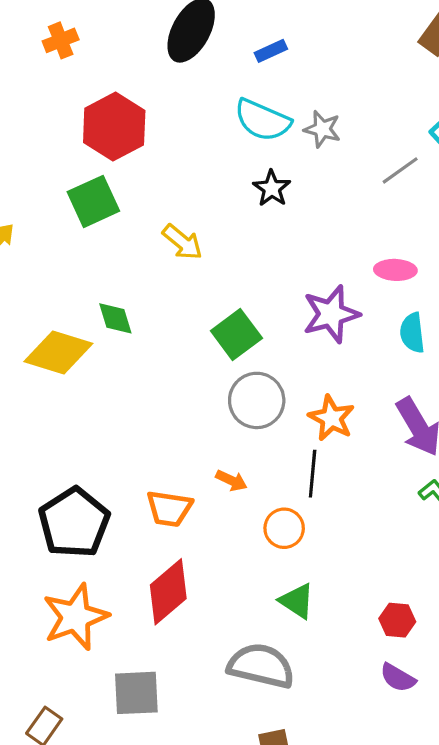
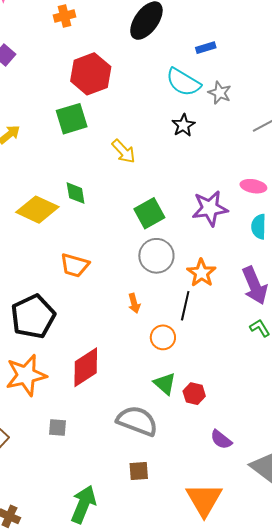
blue rectangle: (271, 51) -> (206, 48), moved
orange arrow: (231, 480) -> (134, 303), turned 42
orange trapezoid: (169, 508) -> (75, 265), moved
red hexagon: (397, 620) -> (194, 394), moved
gray square: (136, 693) -> (58, 427), size x0.6

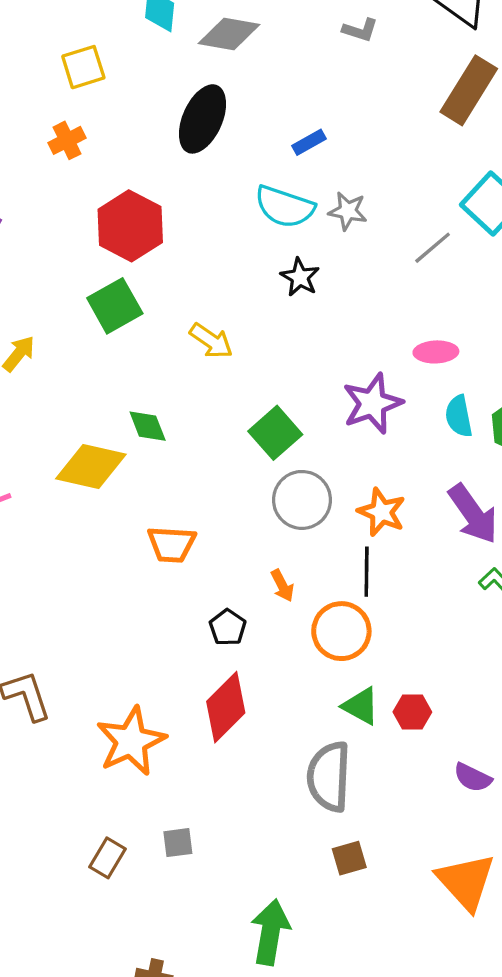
black pentagon: (33, 317) -> (228, 627), moved, size x0.5
orange circle: (163, 337) -> (341, 631), size x1.4
gray semicircle: (137, 421) -> (329, 777), turned -96
gray square: (58, 427) -> (178, 843), moved

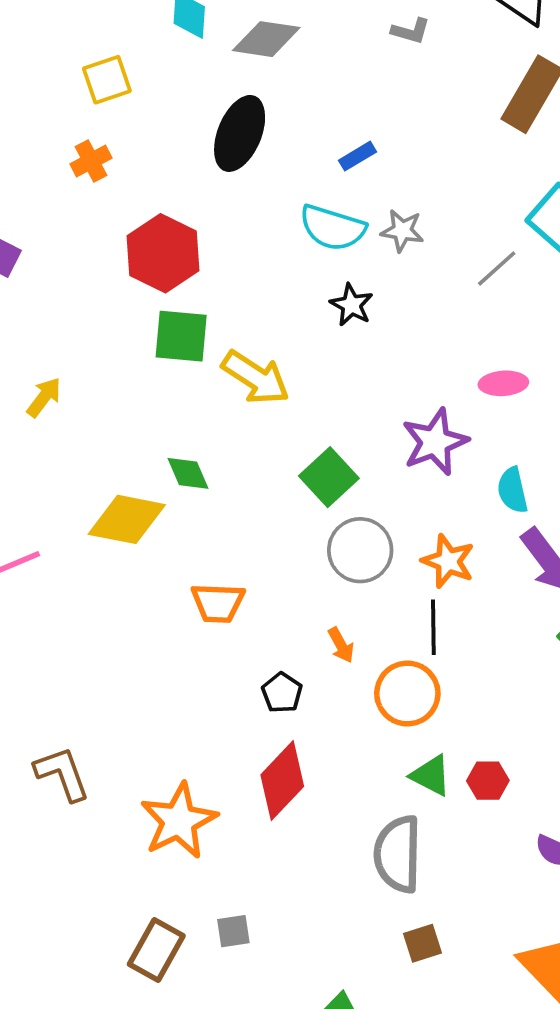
green square: (115, 306) -> (181, 336), moved, turned 36
yellow arrow: (211, 341) -> (256, 378), size x1.4
cyan semicircle: (459, 416) -> (513, 490), moved
brown rectangle: (107, 858) -> (156, 950), size x1.4

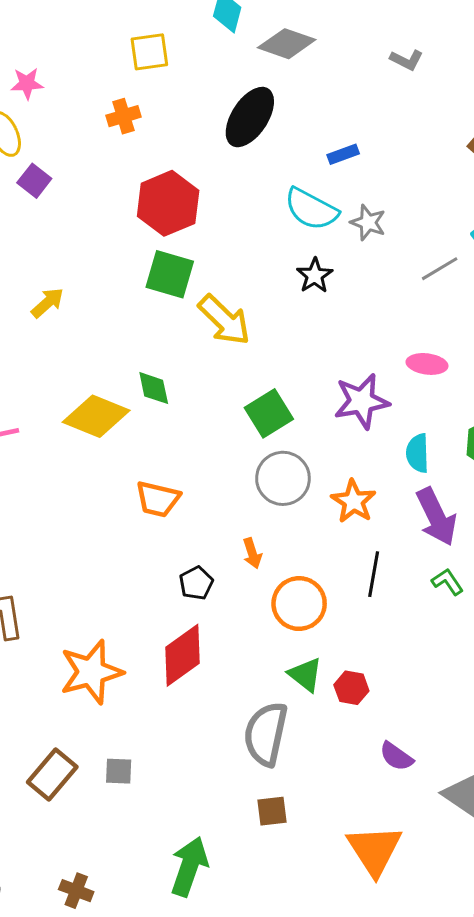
black line: (433, 627) -> (374, 574), moved

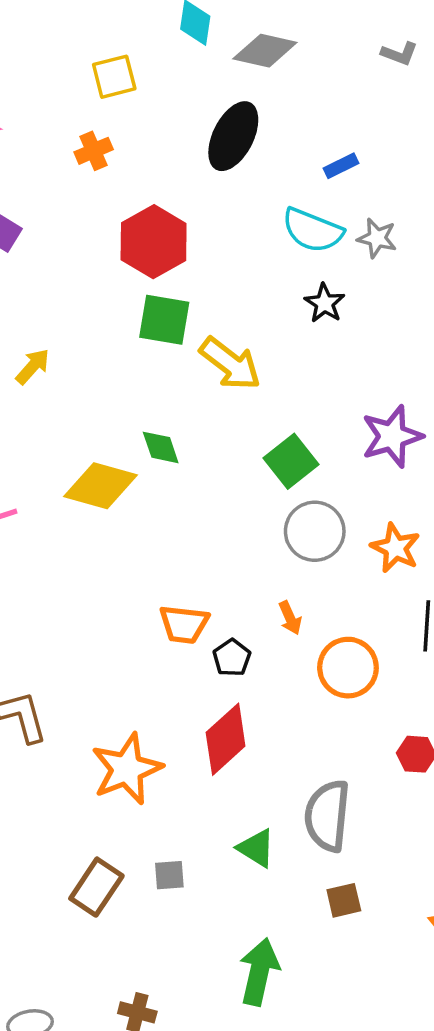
orange trapezoid: (158, 499) -> (184, 624), moved
green triangle: (305, 675) -> (256, 848), moved

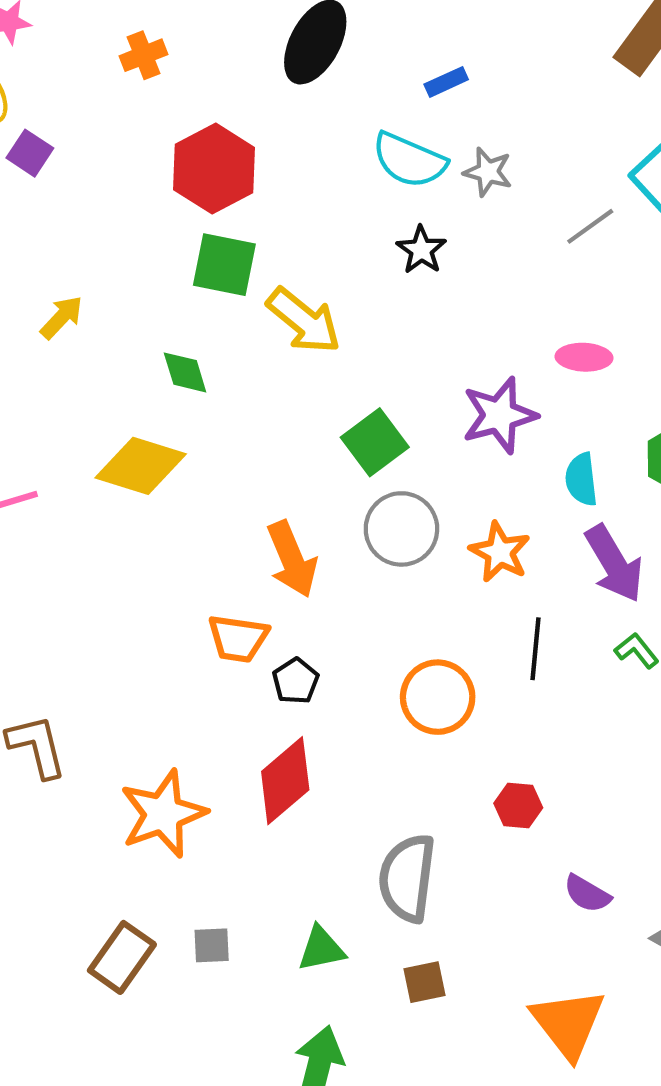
green diamond: (161, 447) -> (185, 372), moved
orange arrow: (290, 618) -> (292, 559), moved, size x1.8
green triangle: (256, 848) -> (321, 949), moved, turned -45

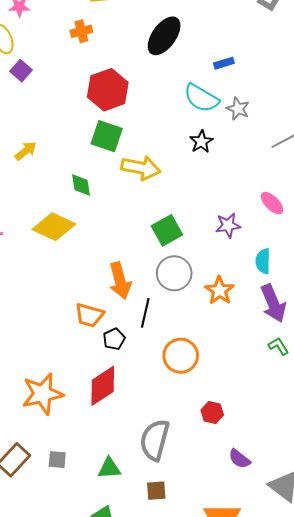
yellow arrow: (304, 321) -> (141, 168), turned -36
pink ellipse: (584, 357) -> (272, 203), turned 35
purple star: (499, 415) -> (228, 225), size x0.7
black line: (536, 649) -> (145, 313), moved

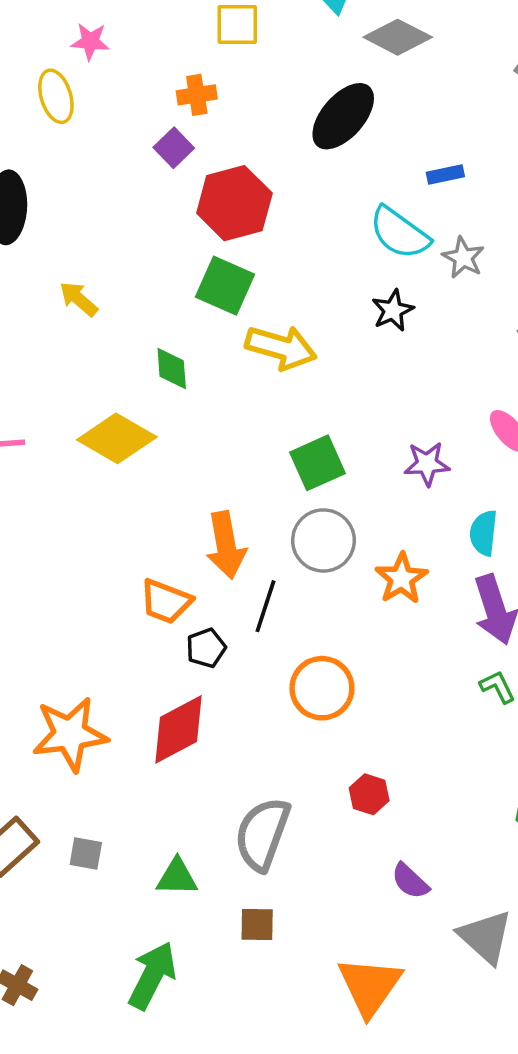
purple square: (21, 71) -> (174, 148), moved
yellow arrow: (26, 151) -> (79, 299), turned -105

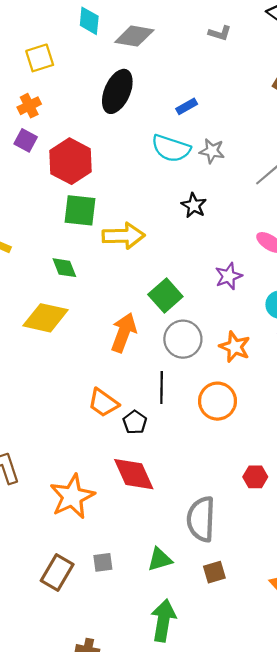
black star: (393, 310) -> (194, 205), moved
orange arrow: (226, 545) -> (124, 333), moved, turned -132
orange trapezoid: (166, 601) -> (103, 403), turned 32
orange circle: (322, 688) -> (218, 401), moved
red diamond: (178, 729) -> (134, 474), turned -69

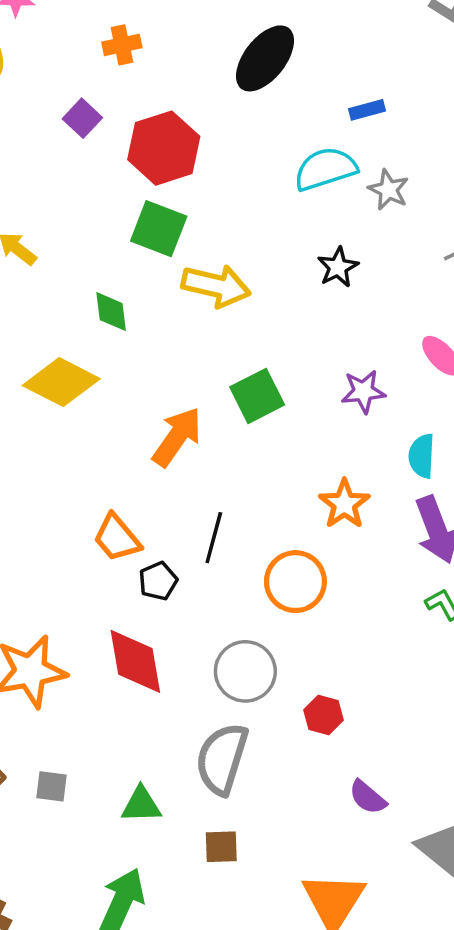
purple square: (26, 140) -> (82, 118), moved
cyan semicircle: (171, 148) -> (325, 169), turned 129
gray circle: (183, 339) -> (245, 671), moved

